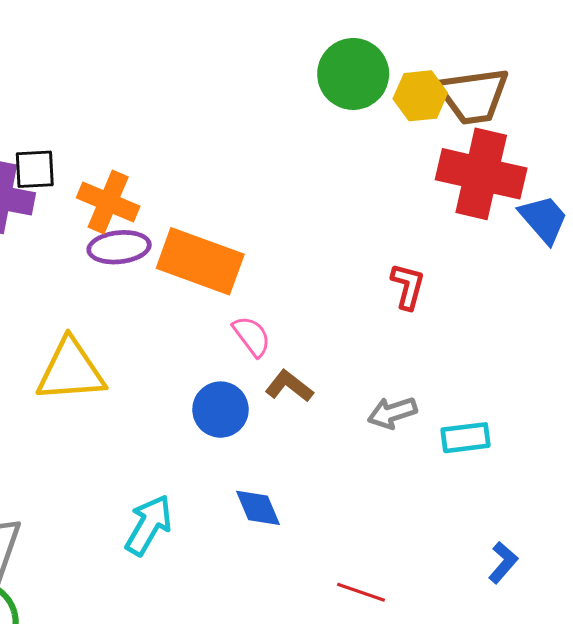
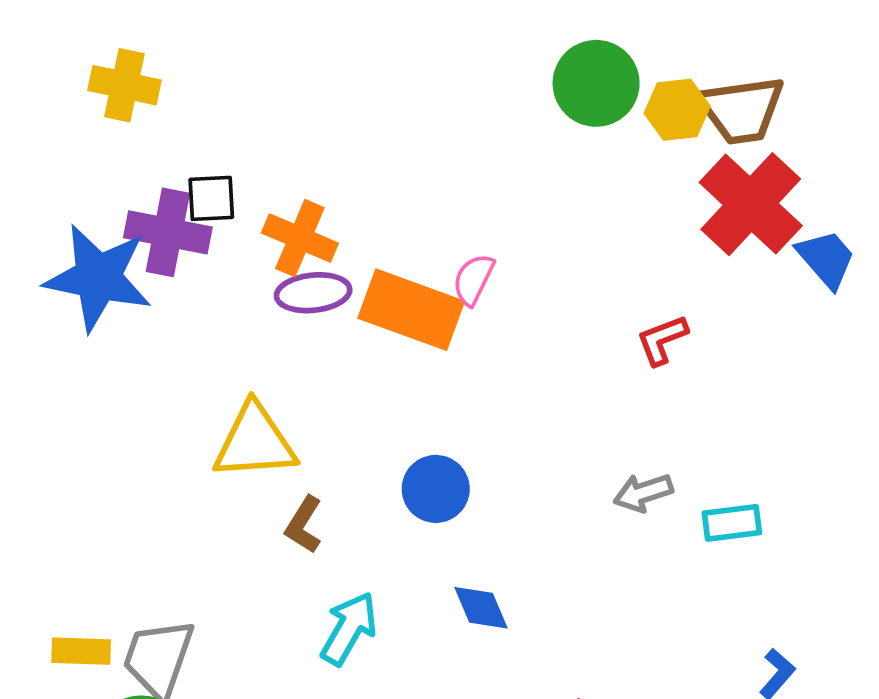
red cross: (481, 174) -> (751, 204), turned 30
red L-shape: (408, 286) -> (662, 340), turned -126
pink semicircle: (252, 336) -> (473, 280), moved, turned -117
brown L-shape: (289, 386) -> (304, 525), moved, turned -96

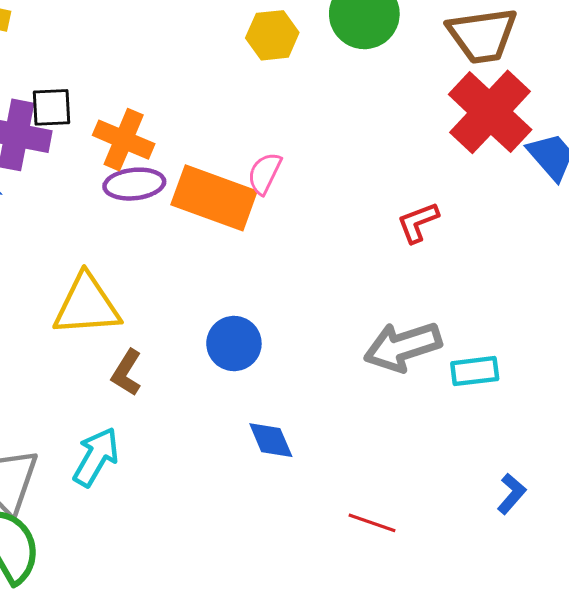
yellow hexagon: (677, 110) -> (272, 35), moved
gray arrow: (643, 493) -> (403, 347), size x1.6
cyan arrow: (349, 628) -> (96, 457), moved

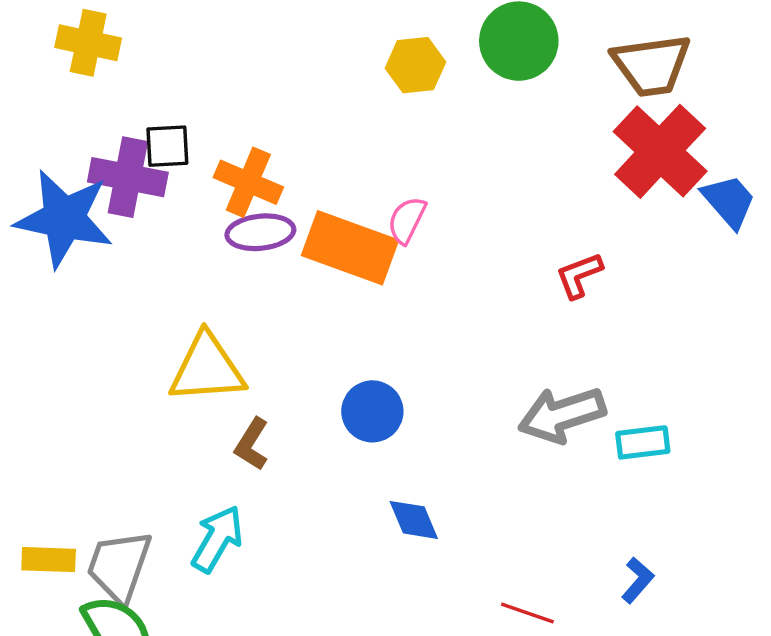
blue L-shape: (511, 494) -> (638, 580), moved

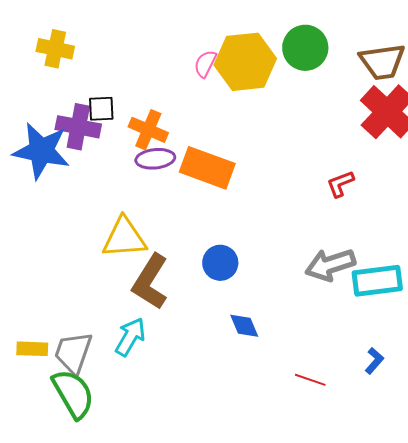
yellow hexagon: (415, 65) -> (245, 62), size x1.8
pink semicircle: (407, 220) -> (205, 64), moved
cyan rectangle: (643, 442) -> (377, 281), size x1.6
brown L-shape: (252, 444) -> (150, 282), size x1.8

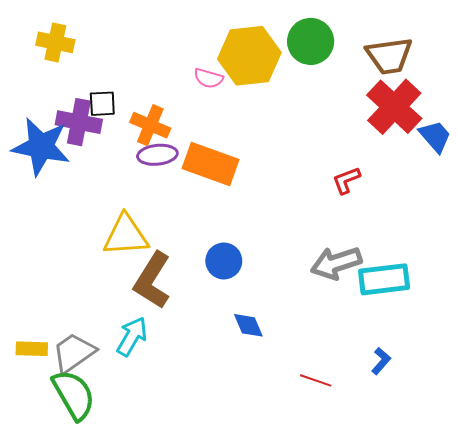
pink semicircle: (205, 64) -> (208, 78), moved, turned -100
gray trapezoid: (73, 353) -> (74, 353), turned 36

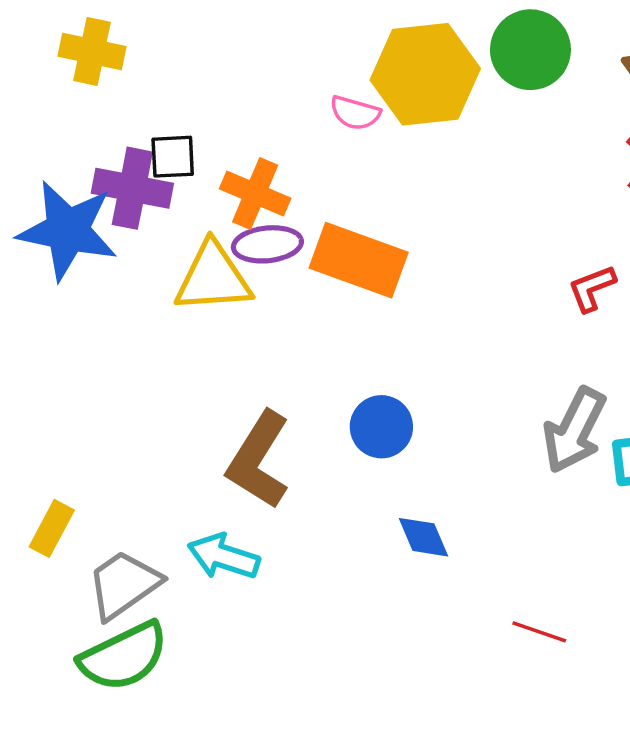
yellow triangle: (126, 235) -> (213, 278), moved
gray arrow: (336, 263) -> (574, 430), turned -45
cyan arrow: (132, 337) -> (224, 557), turned -102
yellow rectangle: (32, 349) -> (52, 528), moved, turned -64
green semicircle: (74, 395) -> (124, 656), turned 94

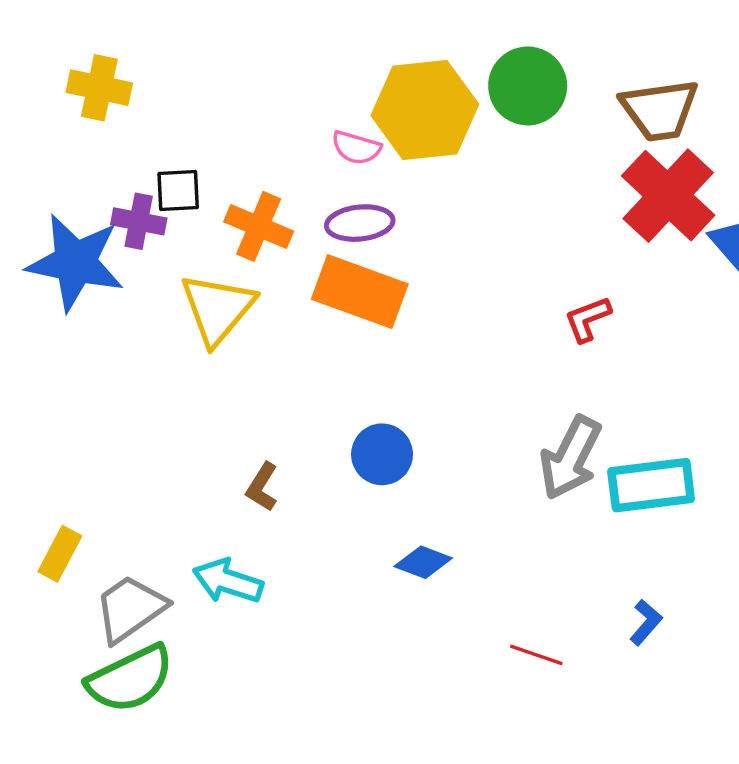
purple cross: (132, 188) -> (139, 221), size x0.7
purple ellipse: (267, 244) -> (360, 223), moved
yellow triangle: (213, 278) -> (218, 309), turned -46
brown L-shape: (259, 460) -> (262, 487), size x0.5
blue diamond: (423, 537) -> (423, 562), turned -46

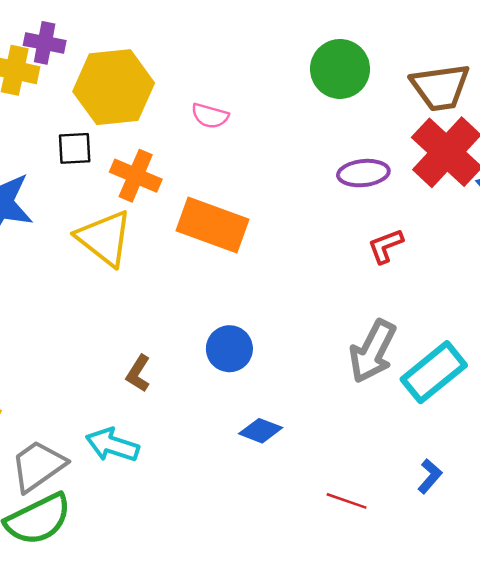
yellow hexagon: (425, 110) -> (114, 87), moved
purple cross: (139, 221) -> (45, 43), moved
purple ellipse: (360, 223) -> (363, 173), moved
yellow triangle: (218, 309) -> (104, 238), turned -32
cyan rectangle: (651, 485) -> (434, 372), turned -32

